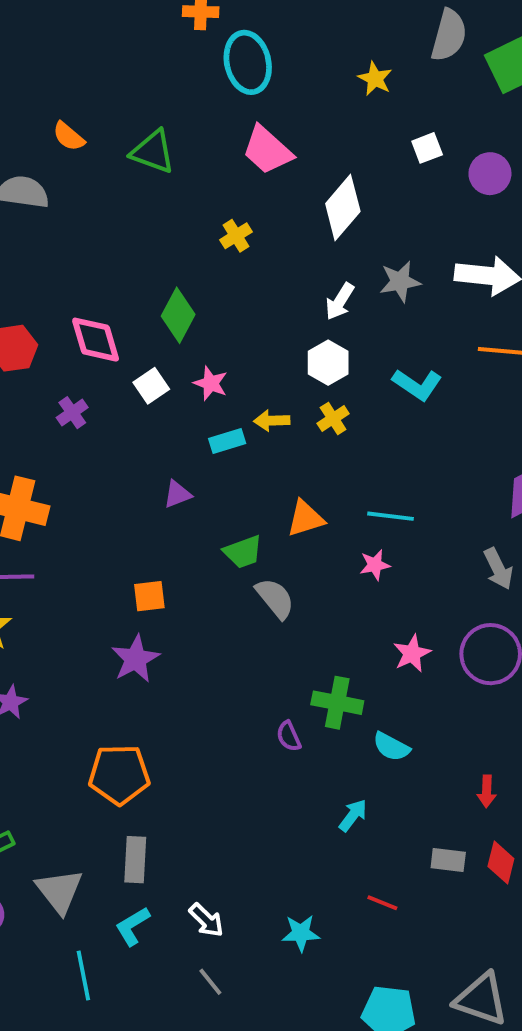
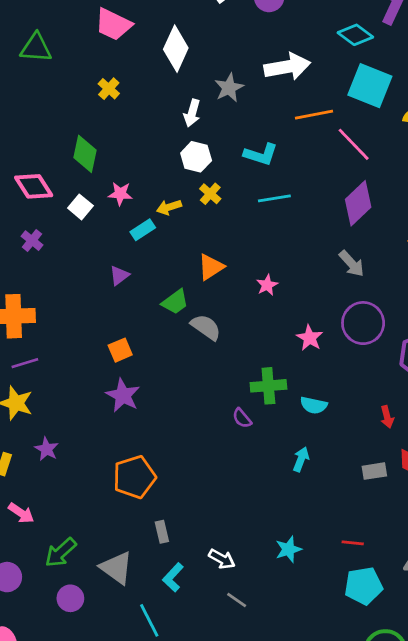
cyan line: (390, 516) -> (274, 198), moved
gray rectangle: (135, 860) -> (162, 532), size x0.7
red line: (382, 903) -> (353, 543), moved

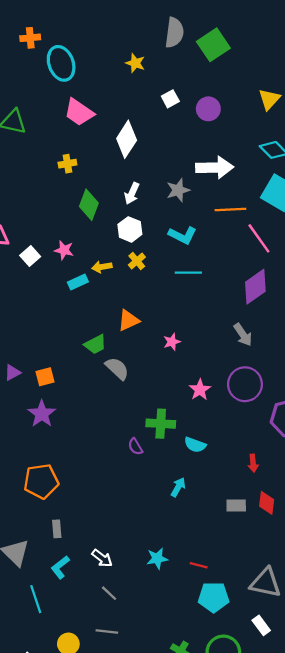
gray star: (229, 88) -> (178, 190), moved
yellow cross: (109, 89) -> (67, 164), turned 30
green diamond: (85, 154) -> (89, 205), moved
purple triangle: (119, 275) -> (12, 373), moved
red line: (353, 543) -> (199, 565), moved

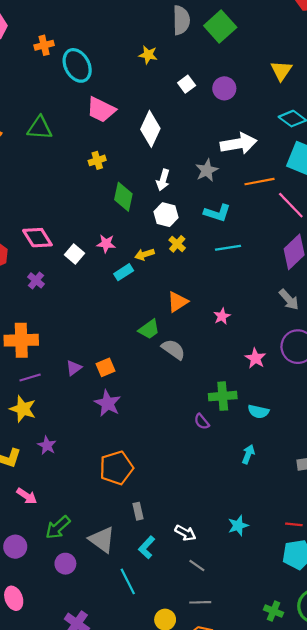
red line: (199, 565) -> (294, 524), moved

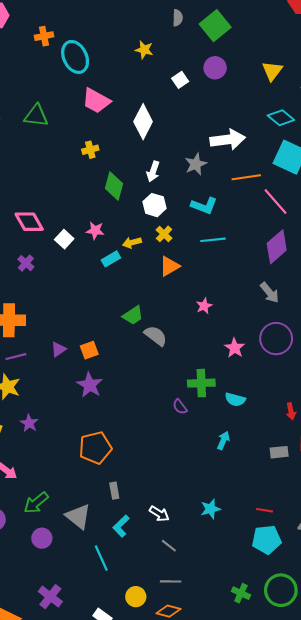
gray semicircle: (181, 20) -> (178, 18), size x0.6
purple circle: (224, 88) -> (215, 68), moved
orange triangle: (178, 302) -> (170, 266), moved

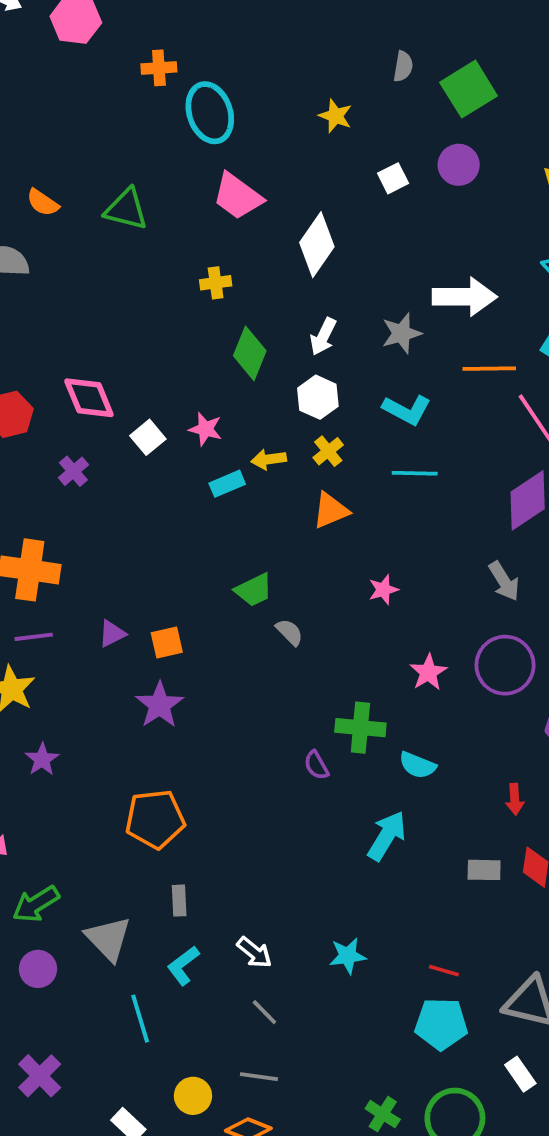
gray semicircle: (156, 336) -> (289, 632), size x0.7
cyan arrow: (223, 440) -> (387, 836), size x1.5

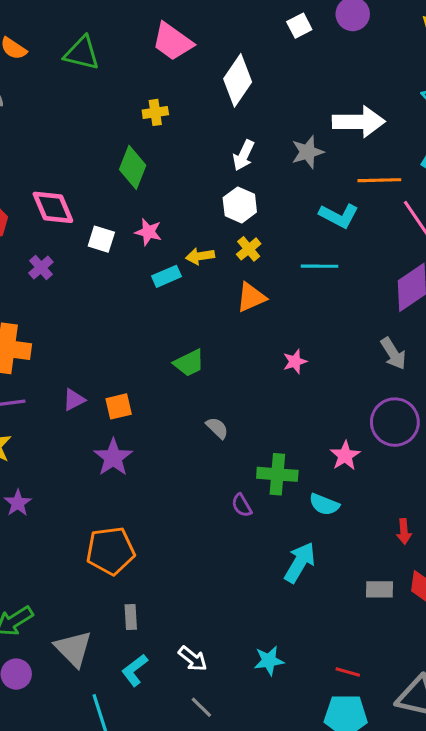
green diamond: (250, 353) -> (133, 167), moved
cyan L-shape: (407, 410) -> (339, 216), moved
white square: (148, 437) -> (101, 239), turned -32
gray semicircle: (289, 632) -> (217, 428), moved
pink star: (428, 672) -> (345, 456), moved

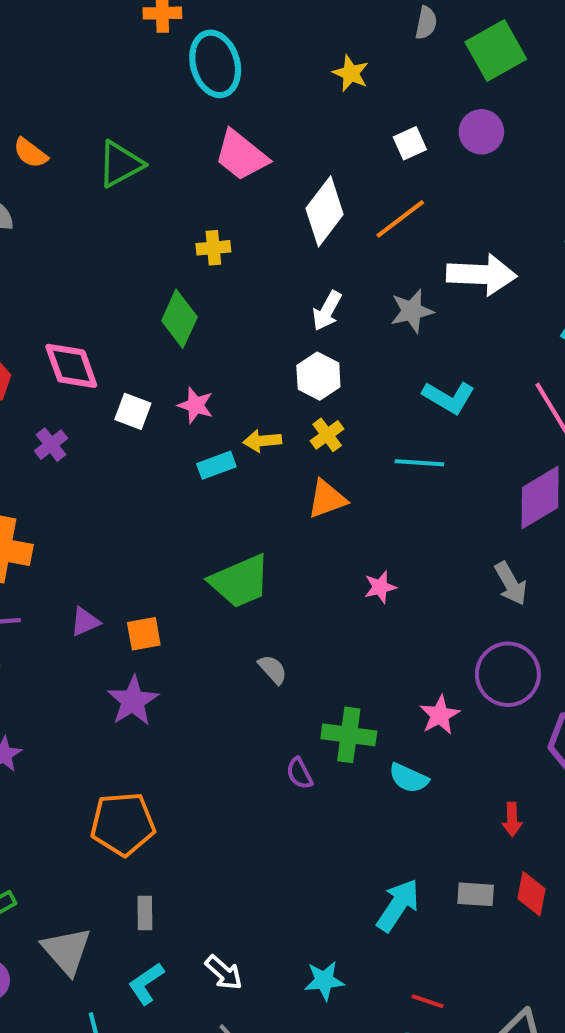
green triangle: (82, 53) -> (120, 164), turned -45
orange line: (379, 180) -> (400, 219), moved, turned -39
green trapezoid: (189, 363) -> (240, 581), size x1.5
cyan arrow: (300, 562) -> (398, 905), moved

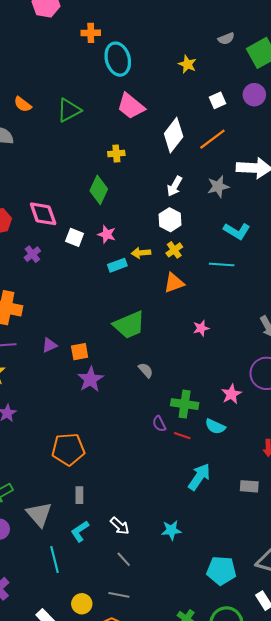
gray semicircle: (426, 23) -> (226, 39), turned 56
purple star: (133, 701) -> (90, 379), moved
cyan arrow: (398, 905) -> (199, 477), moved
red line: (428, 1001) -> (182, 436), moved

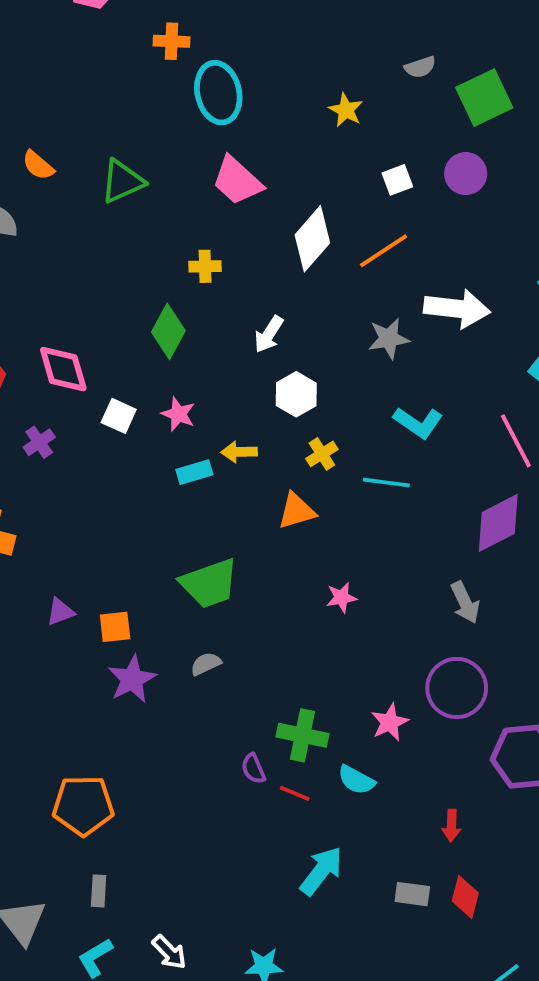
white arrow: (175, 186) -> (269, 334), moved
yellow cross: (174, 250) -> (322, 454), moved
gray semicircle: (146, 370) -> (206, 664), moved, turned -77

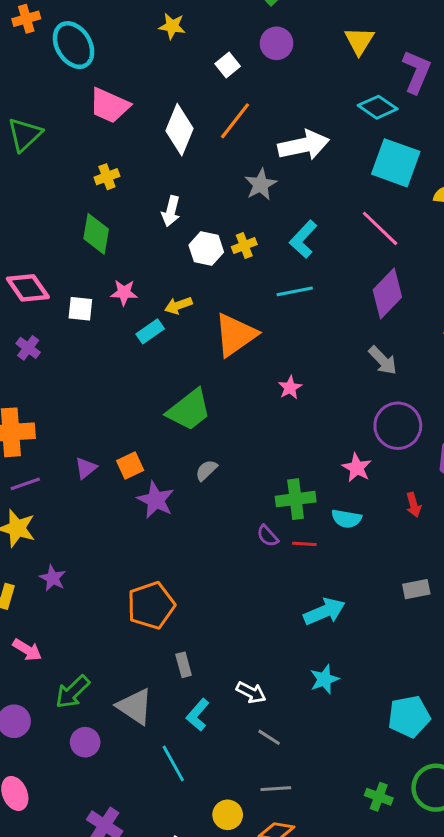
cyan L-shape: (418, 423) -> (303, 239), turned 117
yellow cross: (322, 454) -> (244, 246), moved, turned 30
orange triangle: (297, 511) -> (235, 335), size x1.5
red arrow: (451, 825) -> (414, 505), moved
cyan arrow: (321, 871) -> (324, 611), moved, turned 48

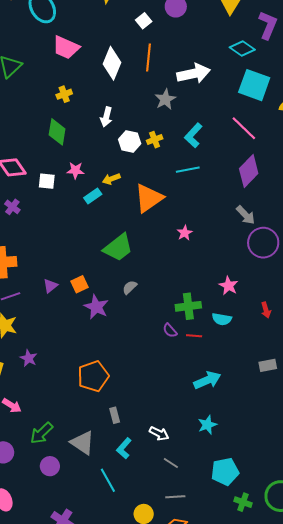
orange line: (235, 121) -> (148, 57), turned -32
purple circle: (398, 426) -> (263, 243), moved
cyan pentagon: (409, 716) -> (225, 472), moved

